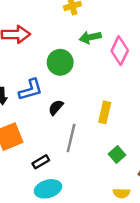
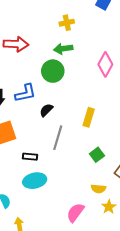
green arrow: (90, 37) -> (63, 49), moved
black rectangle: (41, 162) -> (30, 157), turned 32

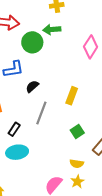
green circle: (53, 71) -> (32, 42), moved
black rectangle: (30, 157) -> (14, 129), turned -64
yellow star: (109, 207) -> (77, 182), moved

